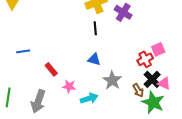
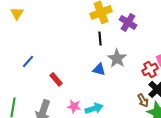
blue line: (23, 51) -> (28, 61), turned -40
gray star: (112, 80) -> (117, 58), moved
pink star: (69, 86) -> (74, 106), moved

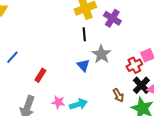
blue triangle: (99, 69) -> (83, 65), turned 32
red rectangle: (56, 79) -> (40, 75), turned 72
brown arrow: (143, 100) -> (118, 95), moved

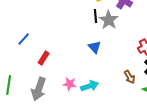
gray star: (101, 54) -> (109, 20), moved
red rectangle: (40, 75) -> (44, 58), moved

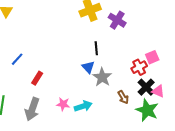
black line: (96, 16) -> (96, 48), moved
gray star: (109, 20) -> (102, 77), moved

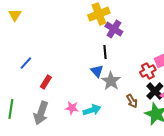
purple cross: (117, 20) -> (114, 29), moved

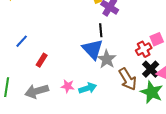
blue triangle: (97, 71) -> (93, 49), size x1.6
brown arrow: (132, 101) -> (128, 79), size x1.6
gray arrow: (41, 113) -> (37, 91), turned 55

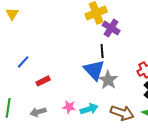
red rectangle: (42, 60) -> (43, 81), turned 32
brown arrow: (128, 79) -> (122, 113), moved, turned -40
gray arrow: (37, 91) -> (38, 112), size x0.7

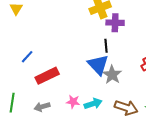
purple cross: (111, 28) -> (115, 23), turned -30
red rectangle: (43, 81) -> (47, 76), size x1.6

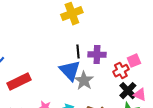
purple cross: (115, 23) -> (97, 55), moved

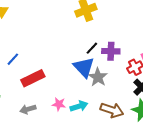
black line: (78, 52) -> (92, 48), turned 48

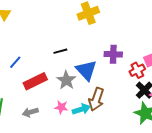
black line: (92, 48) -> (60, 51), moved, turned 32
gray star: (98, 77) -> (66, 80), moved
brown arrow: (112, 110) -> (96, 99), moved, turned 90

